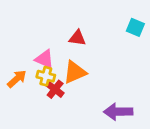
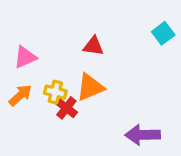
cyan square: (135, 27) -> (163, 33), turned 30
pink triangle: (44, 59) -> (25, 57), moved, turned -48

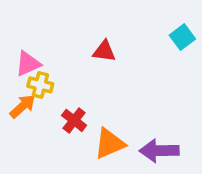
orange triangle: (90, 87) -> (110, 144), moved
yellow cross: (55, 92) -> (40, 85), moved

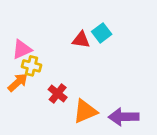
cyan square: (182, 37) -> (102, 33), moved

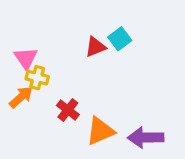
red triangle: (81, 40) -> (95, 47), turned -30
pink triangle: (22, 49) -> (26, 58), turned -40

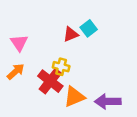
yellow cross: (37, 78) -> (61, 67), moved
red cross: (68, 110) -> (50, 81), size x1.5

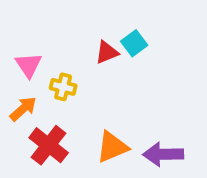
yellow cross: (61, 67) -> (63, 87), moved
red cross: (50, 81) -> (49, 145), moved

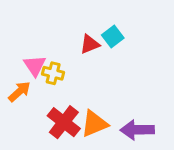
pink triangle: (29, 65) -> (35, 66), moved
red cross: (49, 145) -> (64, 122), moved

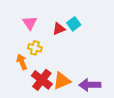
pink triangle: (35, 66) -> (30, 23), moved
orange arrow: (19, 92) -> (22, 62), moved, turned -70

